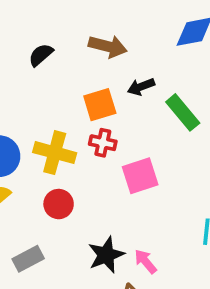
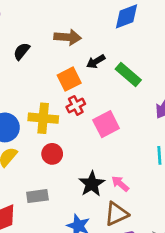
red cross: (103, 143) -> (76, 105), turned -30
gray rectangle: (28, 259) -> (37, 196), turned 30

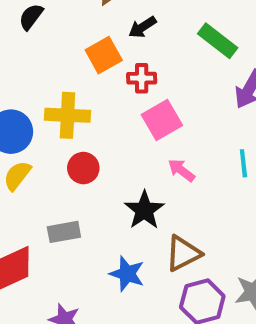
green rectangle: (128, 74) -> (218, 41), moved
red cross: (76, 105) -> (142, 78), moved, turned 30
pink arrow: (120, 184) -> (181, 170), moved

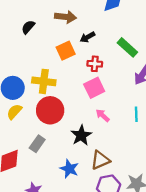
red cross: (142, 78) -> (95, 64), moved
red circle: (83, 168) -> (50, 110), size x1.6
gray rectangle: (64, 232) -> (37, 144), turned -49

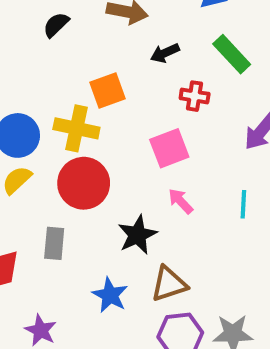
green rectangle: (127, 47) -> (232, 54), moved
orange square: (66, 51) -> (108, 90), moved
red cross: (95, 64) -> (195, 96), moved
gray rectangle: (37, 144) -> (54, 243), turned -35

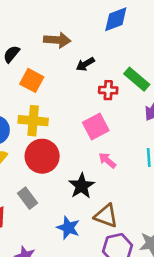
green rectangle: (232, 54) -> (137, 79), moved
orange square: (108, 90) -> (32, 80), moved, turned -35
gray rectangle: (54, 243) -> (27, 198), turned -35
brown triangle: (169, 284) -> (106, 216), turned 45

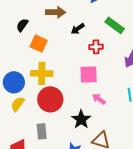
green rectangle: (137, 79) -> (115, 25), moved
pink square: (96, 126) -> (89, 74), turned 30
gray rectangle: (27, 198) -> (42, 131), turned 35

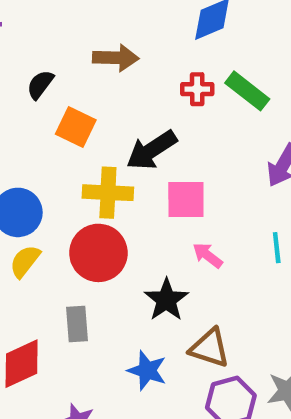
black arrow: (78, 29) -> (152, 150), moved, size x1.6
red cross: (96, 47) -> (197, 89), moved
yellow cross: (42, 73) -> (108, 193), moved

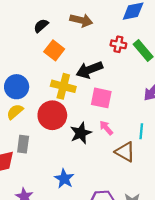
black star: (166, 300) -> (81, 133), moved
gray rectangle: (77, 324) -> (23, 144), moved
brown triangle: (210, 348) -> (125, 152), moved

